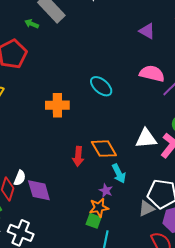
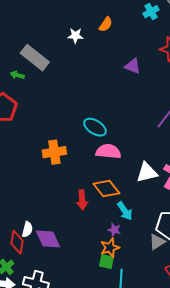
pink semicircle: (152, 74) -> (108, 152), moved

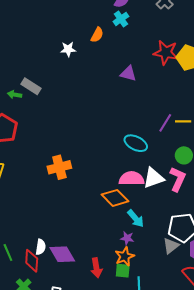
cyan cross: (151, 12) -> (121, 19), moved
gray rectangle: (35, 58) -> (31, 86), moved, size x0.7
cyan ellipse: (95, 127) -> (136, 143), moved
pink semicircle: (108, 152) -> (132, 179), moved
red arrow: (82, 200) -> (96, 268), moved

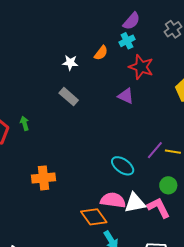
red star: (166, 53) -> (141, 67), moved
gray rectangle: (31, 86) -> (69, 97), moved
green arrow: (15, 95) -> (25, 123), moved, turned 56
pink L-shape: (178, 179) -> (159, 208), turned -60

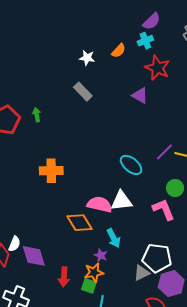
pink semicircle: (113, 200) -> (100, 205), moved
white triangle: (135, 203) -> (121, 201), moved
orange diamond: (94, 217) -> (80, 223), moved

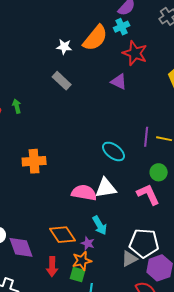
orange semicircle: (119, 51) -> (95, 38), size x1.8
purple line: (164, 152) -> (146, 137), turned -36
orange diamond: (80, 223) -> (63, 235), moved

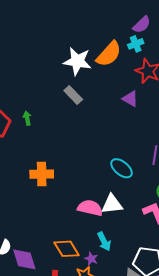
white star: (64, 47) -> (77, 61), size x1.8

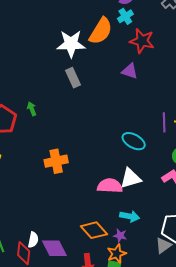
gray rectangle: (73, 95) -> (73, 78), turned 30
cyan arrow: (104, 241) -> (130, 216), turned -42

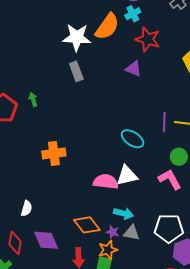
white semicircle: (33, 240) -> (27, 208), moved
gray triangle: (163, 245) -> (132, 233), moved, turned 42

